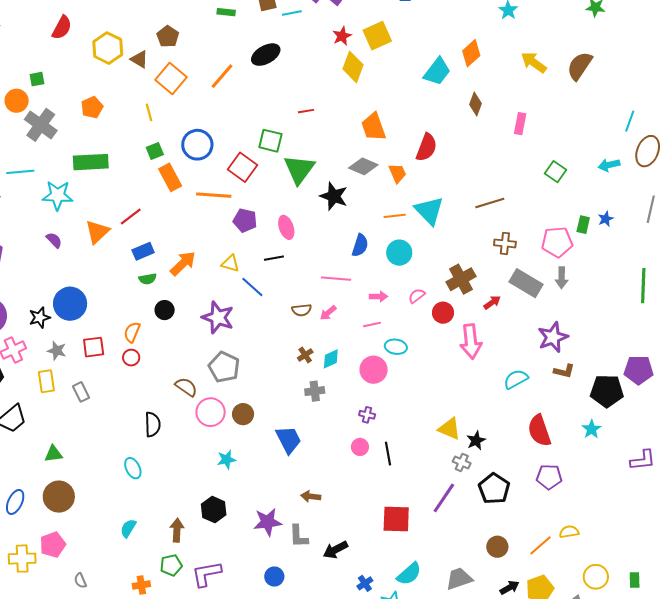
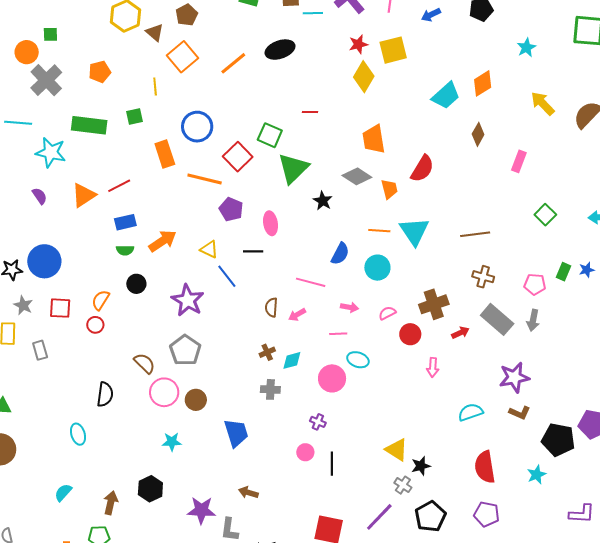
green square: (155, 151) -> (135, 117), moved
black star: (334, 196) -> (323, 201), size x0.7
pink pentagon: (557, 242) -> (535, 284), size x0.7
brown semicircle: (302, 310) -> (271, 307), turned 90
pink arrow: (471, 341) -> (433, 367), size x0.6

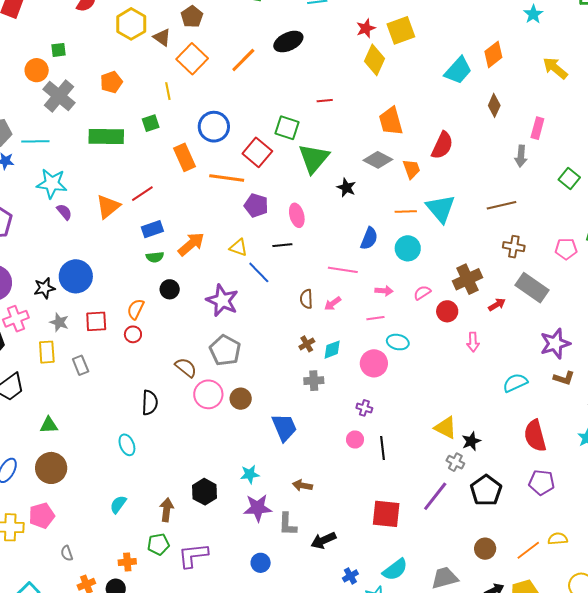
cyan star: (51, 152) -> (52, 184), moved
gray arrow: (533, 320) -> (521, 156), moved
cyan star: (172, 442) -> (250, 474), moved

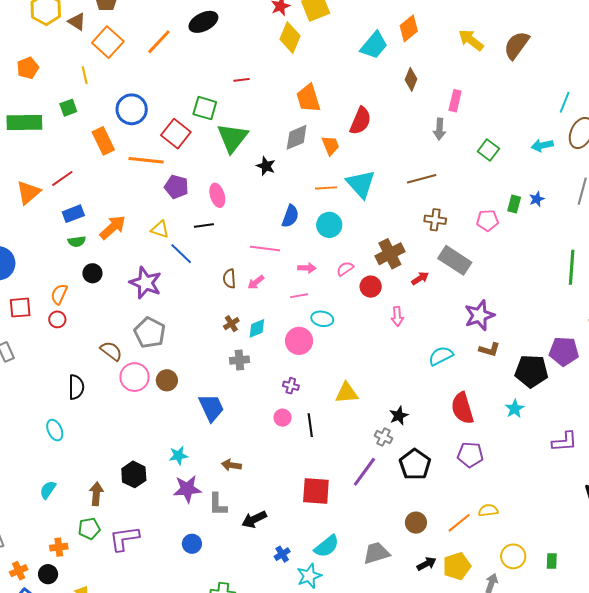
gray diamond: (378, 160) -> (297, 137), turned -48
yellow triangle: (445, 428) -> (347, 393), moved, turned -30

